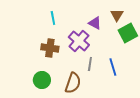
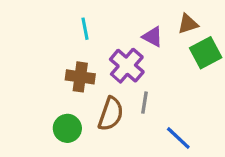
brown triangle: (117, 15) -> (188, 24), turned 40
blue line: (113, 67) -> (178, 138), moved, turned -30
brown semicircle: (73, 83) -> (111, 114), moved

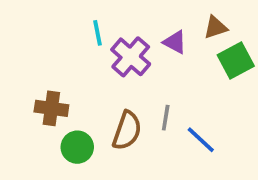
purple cross: (127, 66) -> (131, 57), moved
brown cross: (80, 77) -> (51, 108), moved
blue line: (178, 138) -> (201, 140), moved

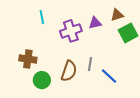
cyan line: (98, 33) -> (42, 17), moved
purple triangle: (175, 42) -> (95, 23), turned -40
purple cross: (131, 57) -> (71, 31), turned 30

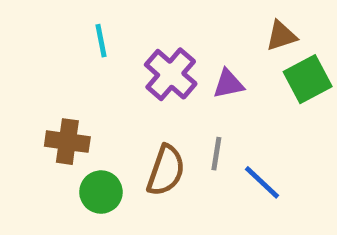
purple triangle: (95, 23) -> (228, 84), moved
purple cross: (71, 31) -> (171, 74), turned -30

